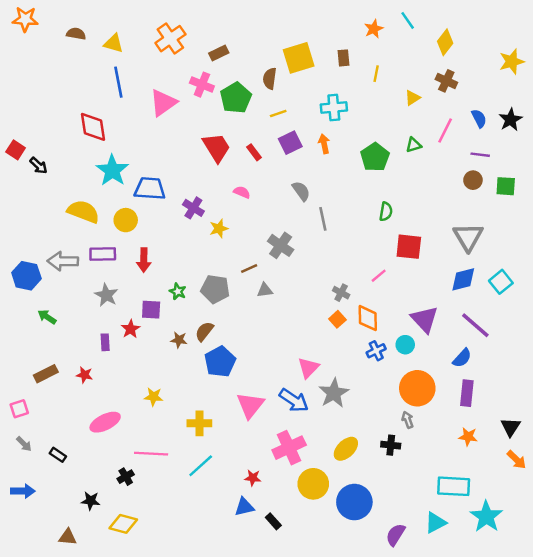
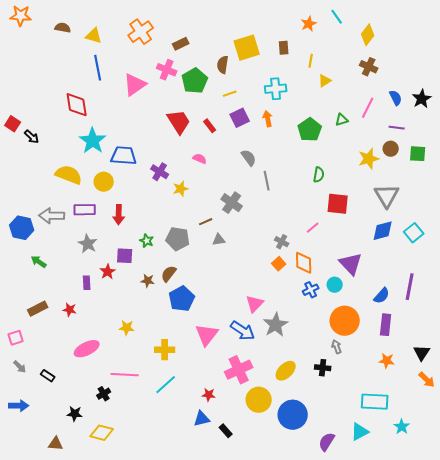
yellow star: (512, 62) -> (369, 159), moved
yellow triangle: (412, 98) -> (325, 81), moved
purple line: (475, 325) -> (410, 287), moved, turned 60
cyan star: (486, 517) -> (402, 427), size x0.6

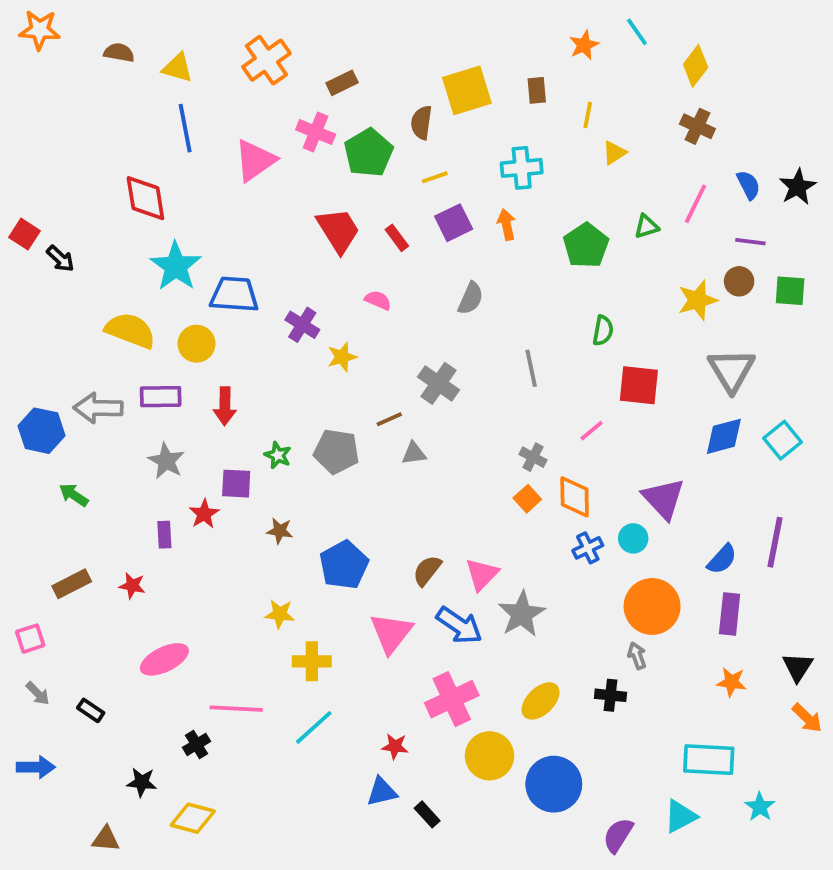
gray semicircle: (249, 158) -> (471, 298), turned 60
gray line: (267, 181) -> (531, 368), moved
brown semicircle: (169, 274) -> (427, 571), moved
yellow star: (127, 328) -> (280, 614), moved

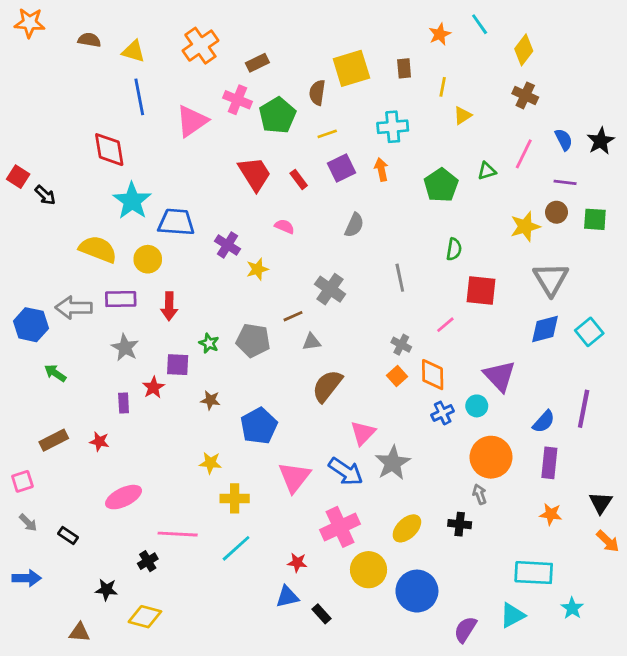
brown semicircle: (427, 571) -> (327, 386), moved, size x1.4

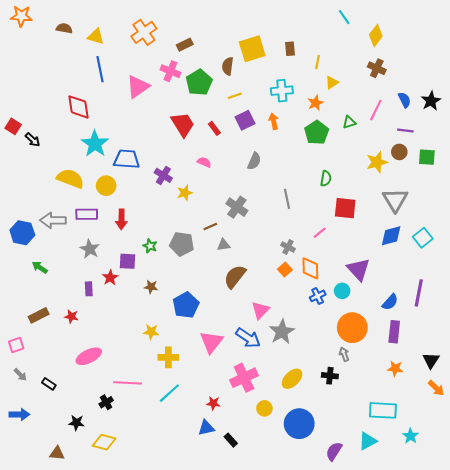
orange star: (440, 34) -> (316, 103), moved
yellow circle: (369, 570) -> (264, 408), size x0.6

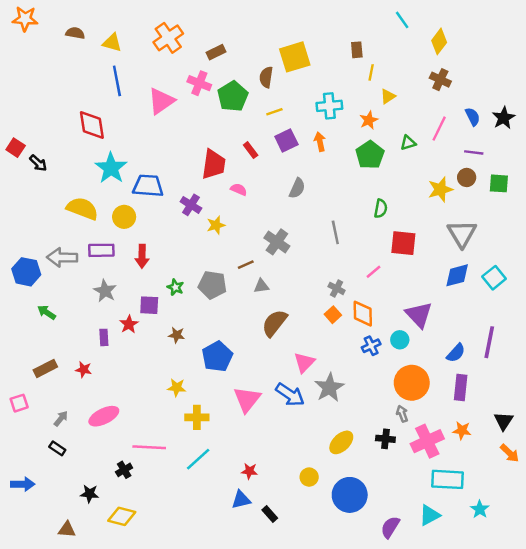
brown rectangle: (290, 49) -> (357, 50), moved
red trapezoid: (183, 124) -> (214, 164), moved, turned 40
gray arrow: (20, 375) -> (61, 419), moved, turned -96
pink cross: (244, 378) -> (427, 441), moved

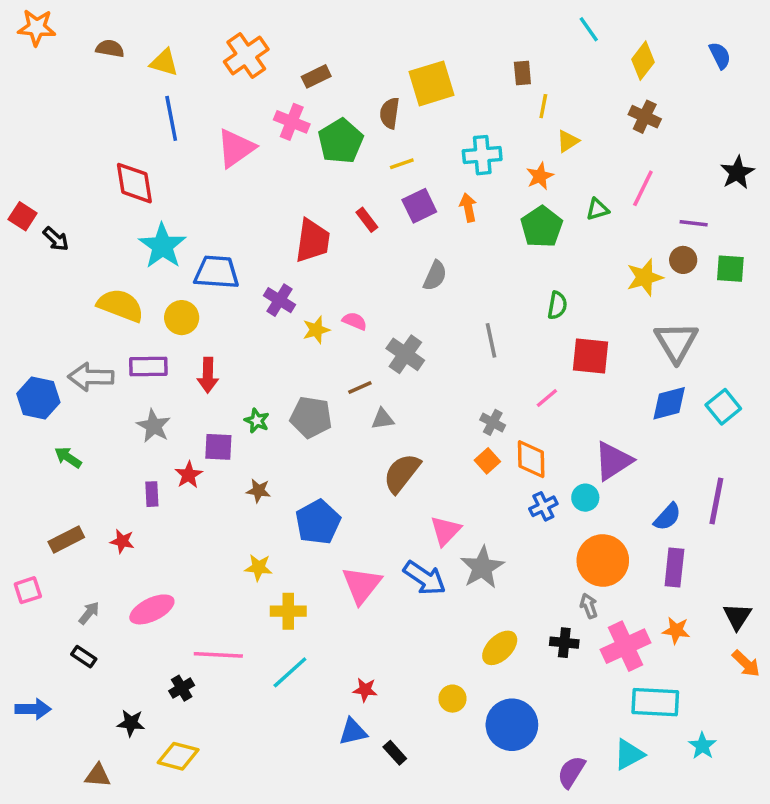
blue semicircle: (473, 117) -> (720, 55), moved
pink semicircle: (239, 189) -> (355, 321), moved
purple triangle: (419, 315) -> (613, 461), turned 40

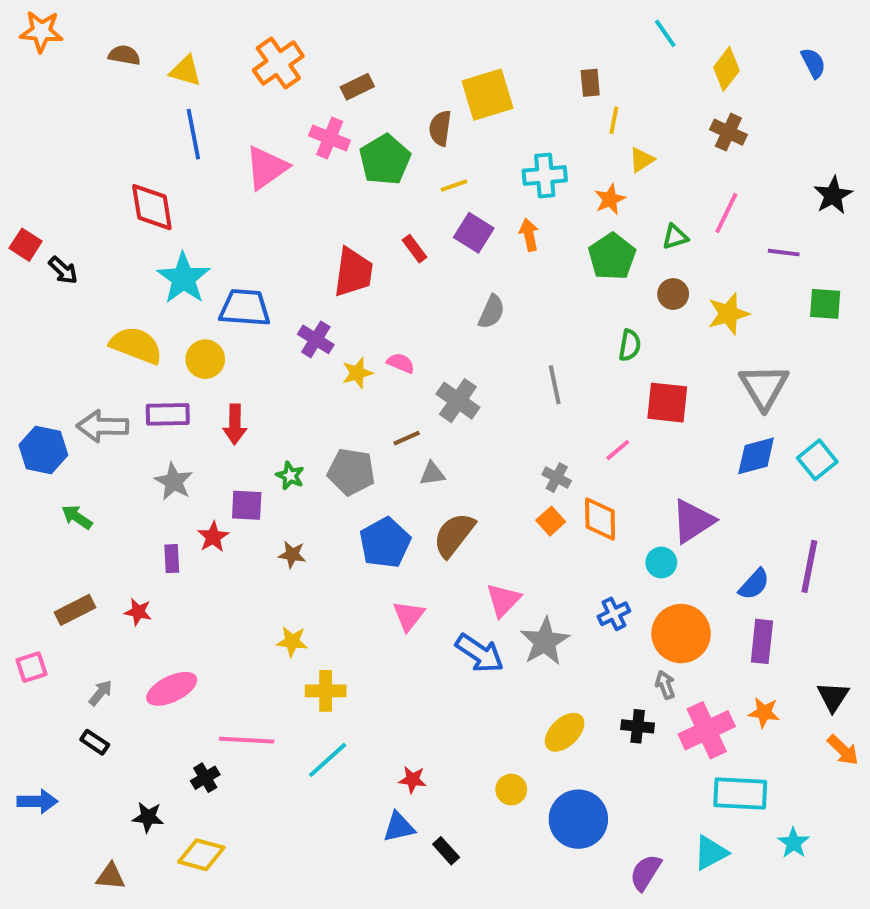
purple square: (419, 206) -> (474, 233), turned -32
brown circle: (683, 260) -> (673, 294), moved
blue cross: (543, 506) -> (614, 614), moved
blue pentagon: (318, 522) -> (385, 543), moved
pink triangle: (362, 585) -> (409, 616), moved, size x0.7

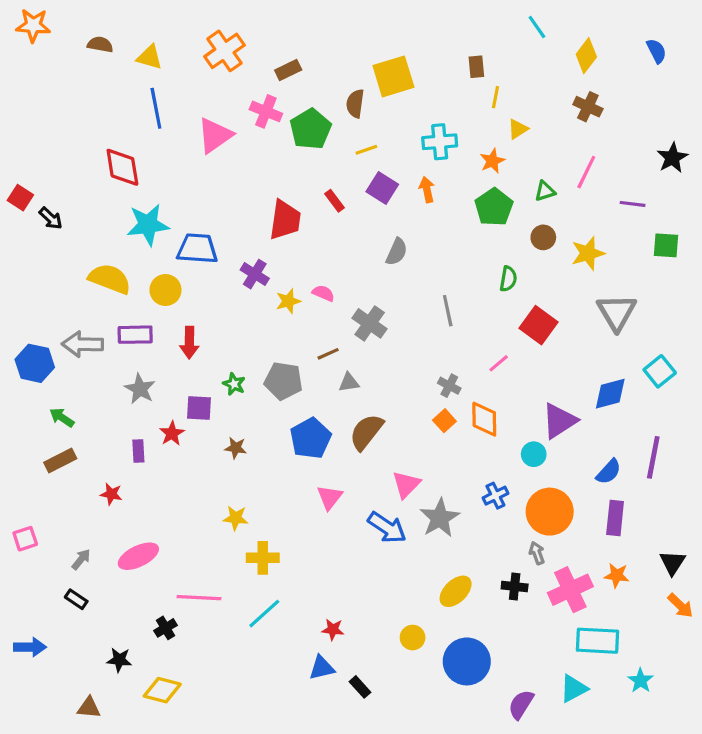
cyan star: (184, 278) -> (148, 225), turned 30
red square: (667, 403) -> (538, 325), turned 30
blue diamond: (756, 456) -> (610, 394), moved
brown rectangle: (75, 610) -> (60, 461), moved

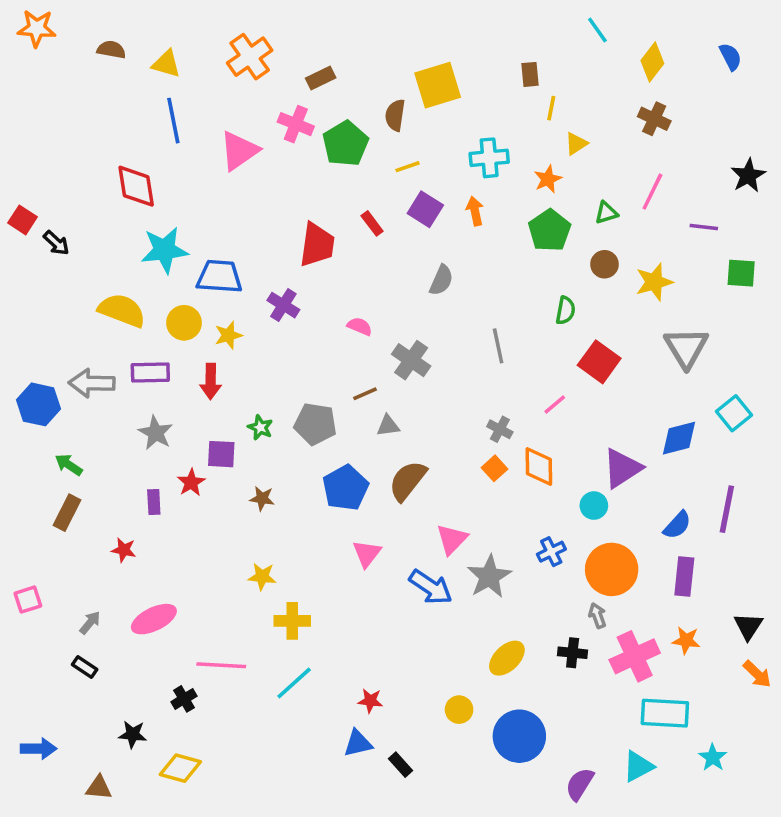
yellow star: (288, 301) -> (228, 335), moved
brown rectangle: (60, 461) -> (67, 513), turned -36
blue arrow: (30, 647) -> (39, 749), moved

